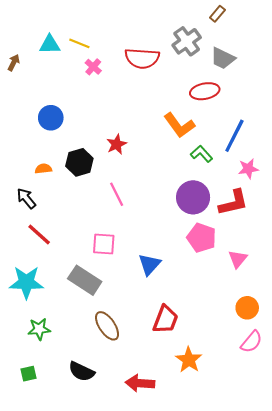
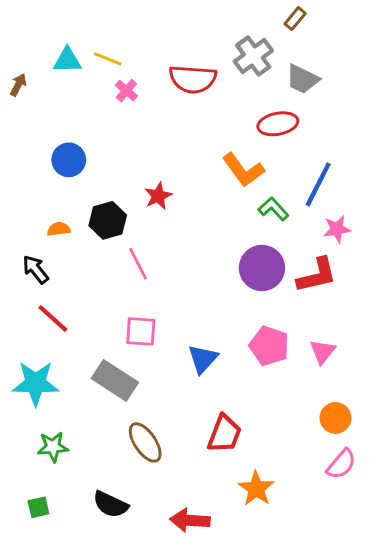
pink line: (117, 194) -> (138, 264), moved
pink pentagon: (202, 238) -> (269, 346), moved

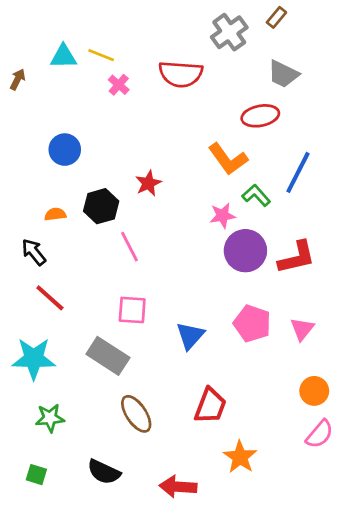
gray cross: (253, 56) -> (229, 32), moved
pink star: (337, 229) -> (223, 216), moved
green square: (38, 507) -> (36, 475), turned 30

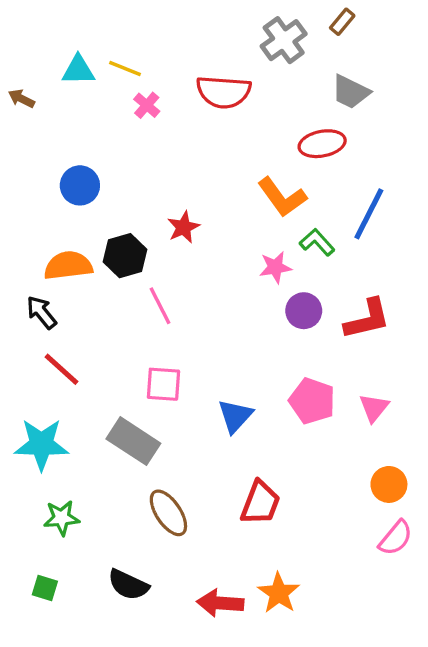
brown arrow: (18, 79) -> (21, 99), turned -90
orange semicircle: (55, 214) -> (68, 266), size x1.8
purple circle: (245, 251) -> (304, 311), size x0.7
orange star: (240, 457) -> (279, 593), moved

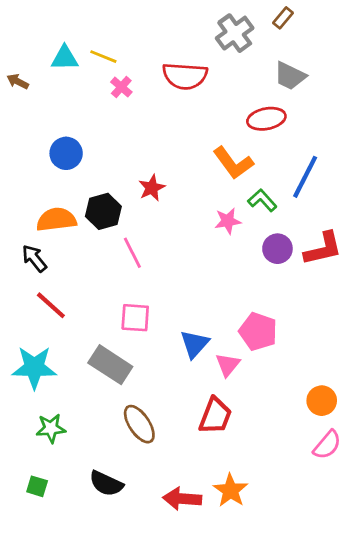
purple circle: (304, 311) -> (277, 249), moved
red L-shape: (367, 319) -> (323, 249), moved
pink triangle: (374, 408) -> (228, 365), moved

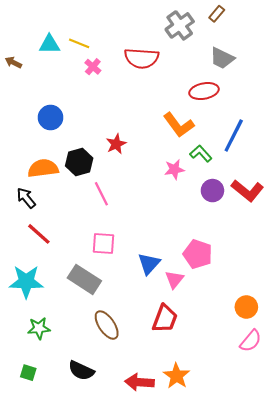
red L-shape: (323, 249) -> (247, 191), turned 52

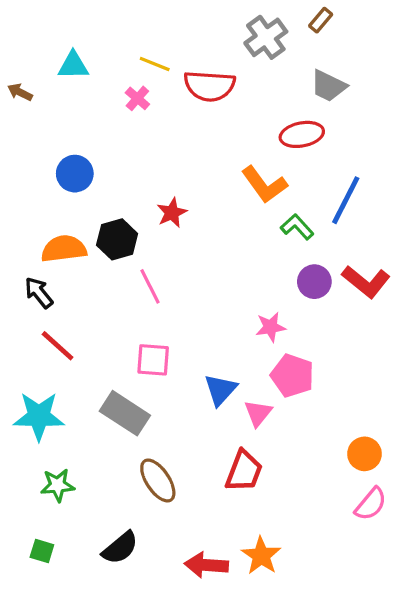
yellow line: (79, 43) -> (155, 64), moved
pink star: (174, 169) -> (271, 327), moved
black semicircle: (81, 371) -> (120, 548), turned -65

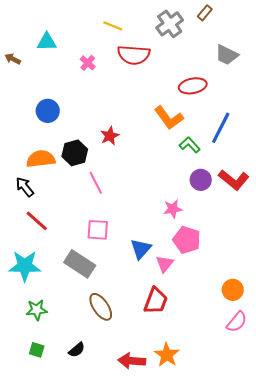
yellow line: (155, 64) -> (113, 26), moved
gray trapezoid: (328, 86) -> (227, 55), moved
black semicircle: (120, 548) -> (77, 350), size x0.7
green square: (42, 551) -> (37, 350), moved

